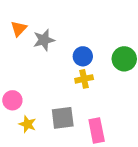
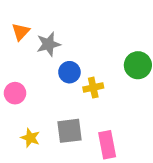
blue circle: (83, 56) -> (69, 72), moved
pink circle: (12, 100) -> (15, 93), moved

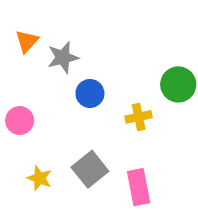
yellow cross: (93, 88) -> (139, 117), moved
gray square: (69, 131) -> (90, 169), turned -32

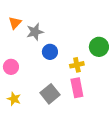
yellow star: (39, 178) -> (14, 99), moved
pink rectangle: (139, 187) -> (77, 88), moved

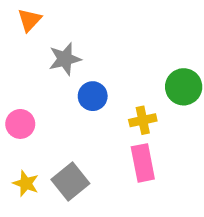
orange triangle: (15, 23) -> (30, 20), moved
gray square: (50, 94) -> (70, 182), moved

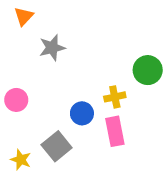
blue circle: (93, 96) -> (82, 113), moved
yellow star: (26, 183) -> (21, 160), moved

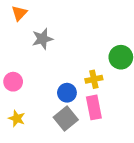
gray square: (57, 146) -> (66, 118), moved
yellow star: (21, 160) -> (17, 118), moved

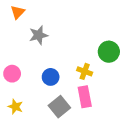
yellow cross: (94, 79) -> (85, 71), turned 32
blue circle: (67, 93) -> (51, 77), moved

